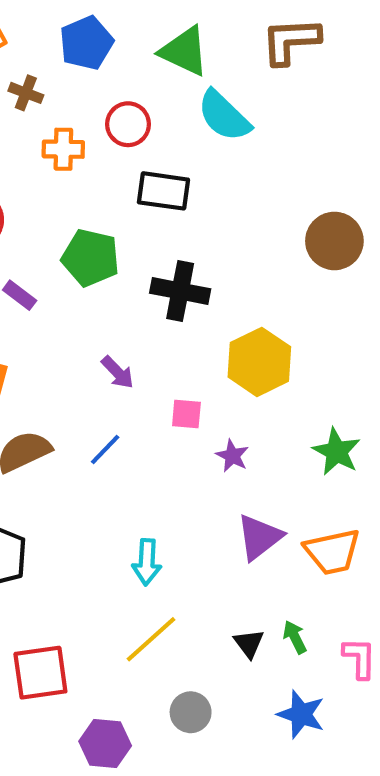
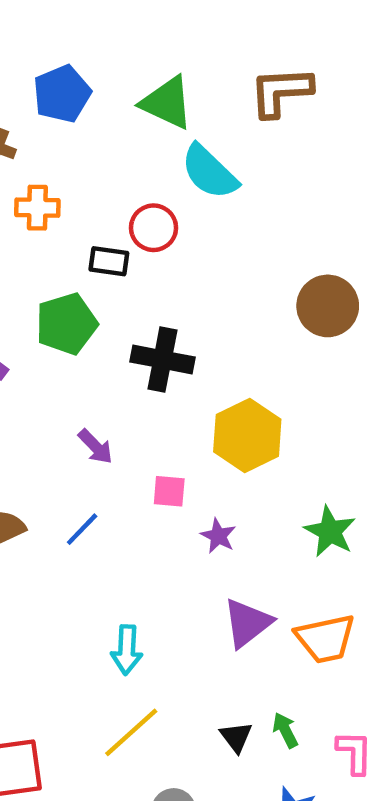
red circle: (128, 124) -> (154, 228), moved
black rectangle: (163, 191) -> (109, 261), moved, size x0.7
green pentagon: (90, 258) -> (66, 324), turned -30

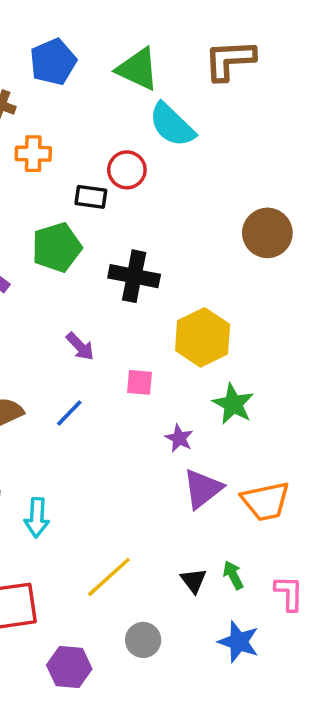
green star: (330, 531) -> (233, 404), moved
purple star: (218, 536) -> (179, 438), moved
cyan arrow: (127, 650) -> (37, 517), moved

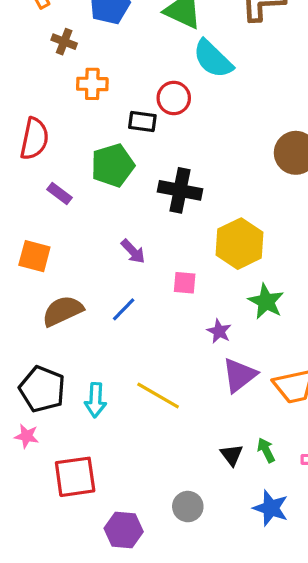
yellow line: (109, 577) -> (158, 395), moved, turned 72

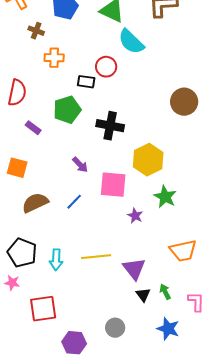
pink square: (185, 283) -> (113, 185), size x1.8
purple triangle: (239, 375) -> (134, 269), moved, turned -30
yellow line: (158, 395) -> (96, 257), turned -36

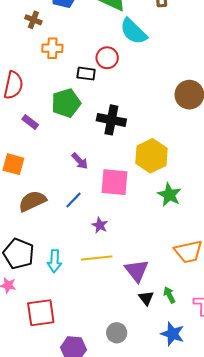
purple star: (135, 216) -> (100, 225), moved

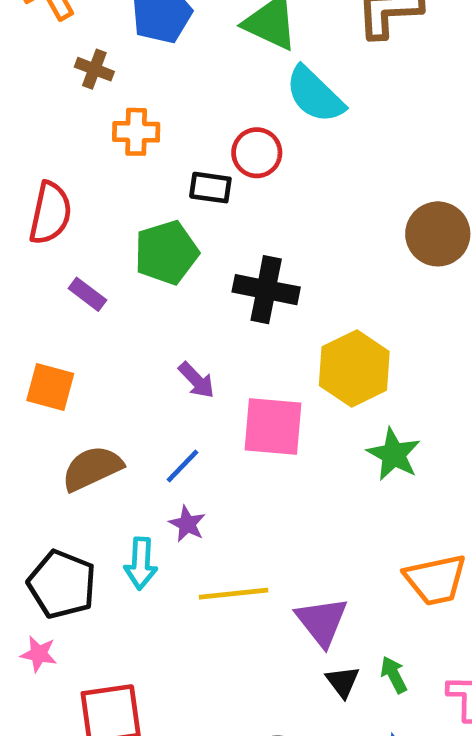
purple star: (100, 225) -> (187, 524), moved
cyan arrow: (54, 261) -> (141, 563), moved

